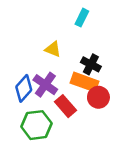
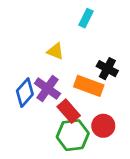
black cross: (91, 64) -> (107, 69), moved
red circle: (98, 97) -> (103, 126), moved
green hexagon: (36, 125) -> (73, 135), moved

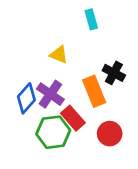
cyan rectangle: (86, 18) -> (91, 19), turned -42
orange rectangle: (89, 86) -> (94, 91), turned 48
green hexagon: (73, 135) -> (53, 132), moved

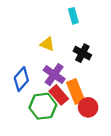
black cross: (114, 73) -> (82, 53), moved
orange rectangle: (94, 91) -> (76, 92), moved
purple cross: (50, 94) -> (54, 75), moved

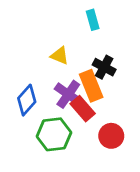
orange rectangle: (76, 92) -> (91, 86), moved
red rectangle: (59, 95) -> (83, 109), moved

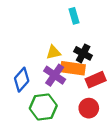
yellow triangle: (60, 56) -> (53, 52), moved, turned -35
orange rectangle: (91, 86) -> (73, 68), turned -60
red rectangle: (83, 109) -> (96, 80), moved, turned -72

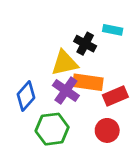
cyan rectangle: (74, 16) -> (113, 30), moved, turned -63
yellow triangle: (53, 52) -> (64, 63), size x1.5
black cross: (83, 53) -> (85, 44), moved

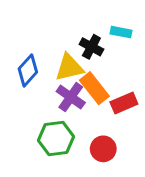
orange rectangle: (88, 82) -> (94, 88), turned 44
blue diamond: (26, 96) -> (28, 70), moved
red circle: (107, 130) -> (103, 149), moved

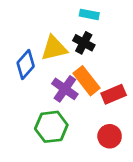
cyan rectangle: (121, 32) -> (89, 14), moved
yellow triangle: (69, 68) -> (54, 48), moved
red circle: (103, 149) -> (110, 136), moved

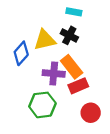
purple cross: (65, 89) -> (54, 74), turned -30
red rectangle: (114, 94) -> (78, 86), moved

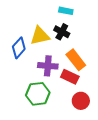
orange rectangle: (72, 67) -> (76, 60), moved
red rectangle: (78, 86) -> (70, 77), turned 48

